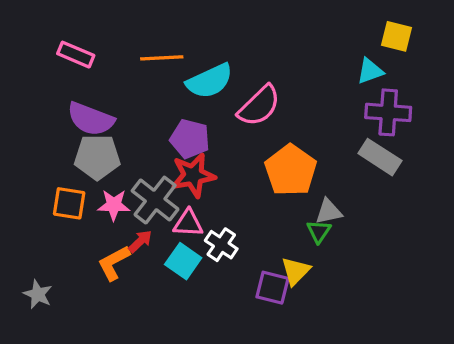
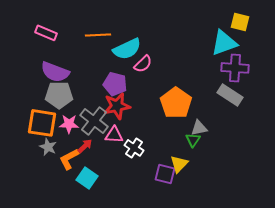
cyan triangle: (370, 71) -> (224, 43), size x1.6
pink semicircle: (259, 106) -> (143, 64), moved, size x0.7
orange square: (69, 203) -> (42, 123), size x1.4
cyan square: (183, 261) -> (87, 178), moved
gray star: (38, 294) -> (48, 147), moved

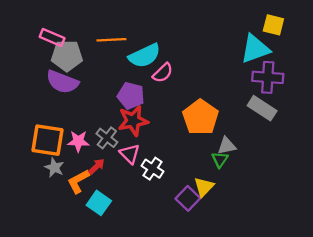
gray pentagon: (59, 95) -> (67, 56), moved
gray cross: (94, 121) -> (107, 138), size x0.7
pink triangle: (114, 135) -> (130, 154), turned 42
purple square: (165, 174) -> (188, 198), turned 30

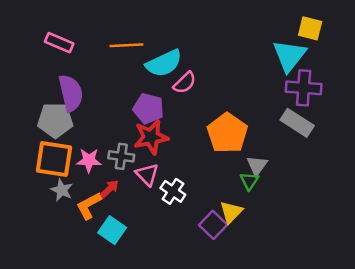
cyan triangle: (255, 49) -> (289, 56), turned -32
gray pentagon: (67, 56) -> (55, 120), moved
purple semicircle: (62, 82) -> (71, 93), turned -124
gray cross: (107, 138) -> (121, 156), turned -30
gray triangle: (227, 146) -> (257, 165), turned -42

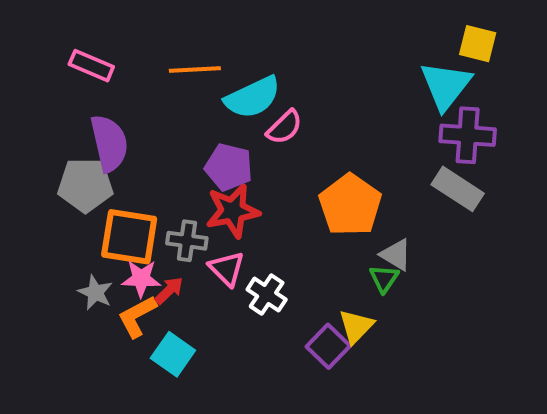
orange square: (54, 159) -> (129, 237), moved
pink star: (89, 160) -> (141, 279), moved
gray triangle: (257, 165) -> (396, 255), turned -35

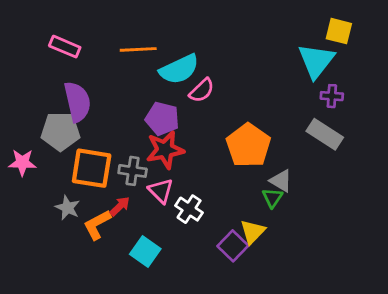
purple cross: (468, 135) -> (332, 96), size x0.6
pink star: (141, 279) -> (22, 162), moved
cyan square: (173, 354) -> (145, 251), moved

